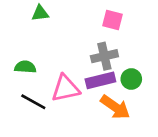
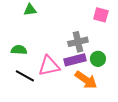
pink square: (113, 20) -> (101, 15), moved

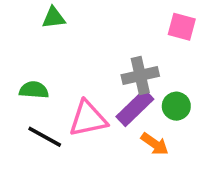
purple rectangle: (75, 60) -> (135, 108), turned -30
orange arrow: (86, 80) -> (155, 144), size x0.7

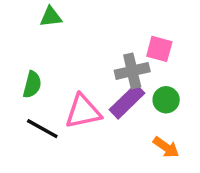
pink square: (182, 27) -> (159, 49), moved
green semicircle: (34, 90) -> (32, 85), turned 100
orange arrow: (155, 144) -> (166, 147), moved

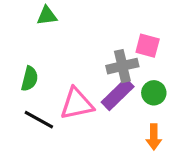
orange arrow: (166, 147) -> (154, 137), turned 55

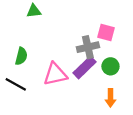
black line: (39, 120) -> (16, 84), moved

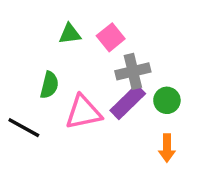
green triangle: (34, 11) -> (70, 34), moved
pink square: (106, 32) -> (111, 37), moved, turned 36
green semicircle: (21, 56) -> (49, 85), moved

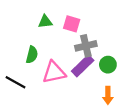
pink square: (111, 37) -> (72, 24), turned -35

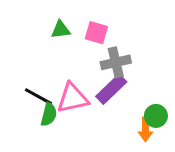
green semicircle: (32, 55) -> (49, 114), moved
green circle: (108, 65) -> (156, 116), moved
black line: (15, 82) -> (38, 97), moved

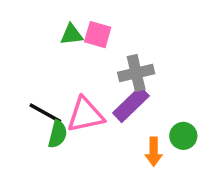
pink square: (96, 33) -> (98, 35), moved
orange arrow: (145, 129) -> (154, 152), moved

